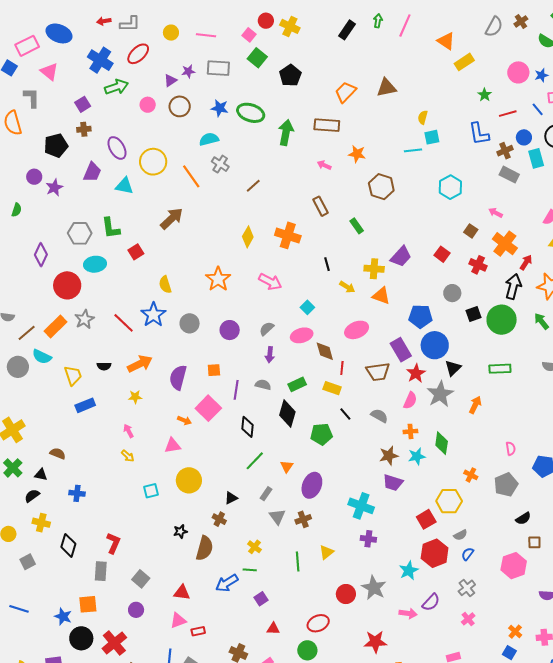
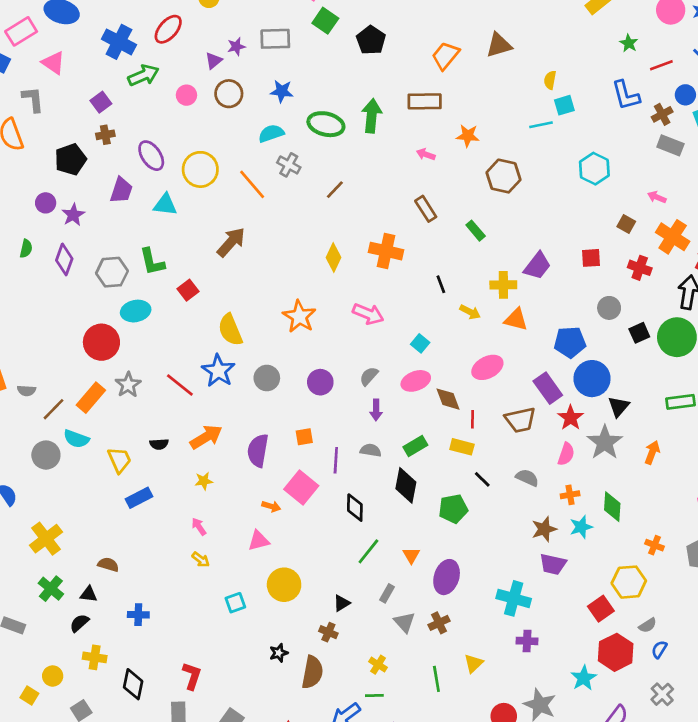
green ellipse: (251, 113) -> (326, 124), moved
red square: (442, 254) -> (591, 258), turned -35
purple diamond: (41, 255) -> (64, 259), moved
yellow semicircle: (165, 285) -> (230, 330), size x1.4

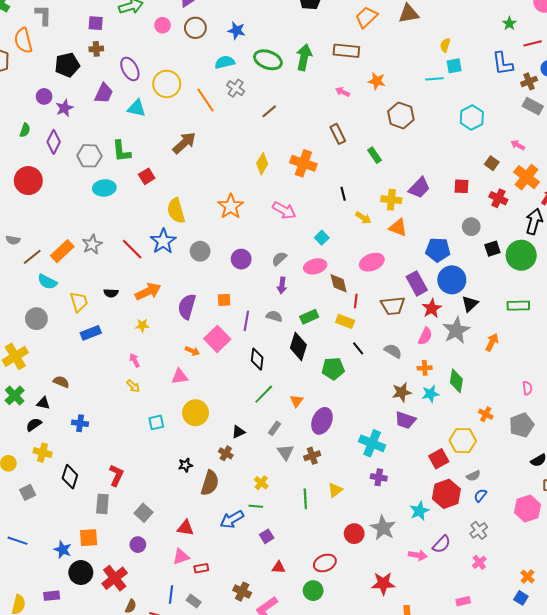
purple square: (101, 102) -> (96, 23), turned 35
red circle: (101, 342) -> (28, 181), moved
gray circle: (46, 455) -> (36, 319), moved

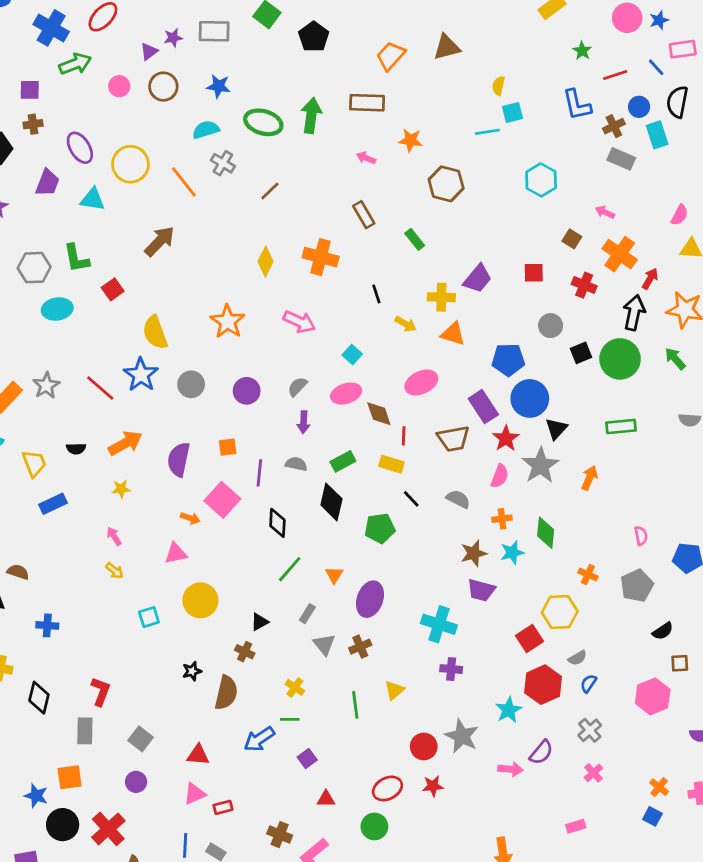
red star: (383, 583) -> (433, 786), moved, size x0.7

